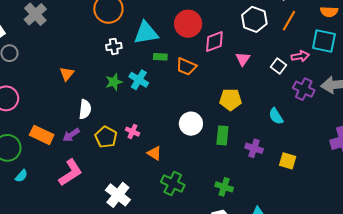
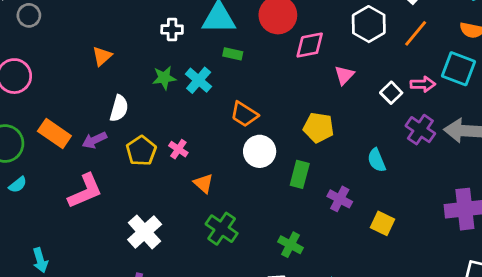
orange trapezoid: (186, 67) -> (244, 114), moved

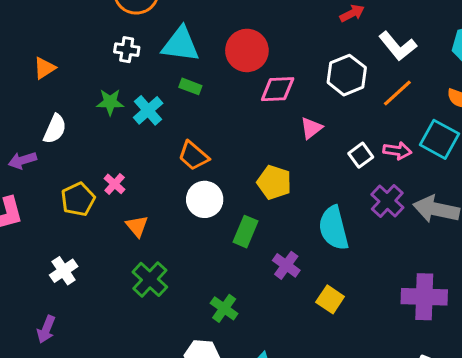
yellow pentagon: (141, 151) -> (78, 199), moved
cyan semicircle: (377, 160) -> (334, 228), size x1.6
white cross: (145, 232) -> (64, 271), size x0.7

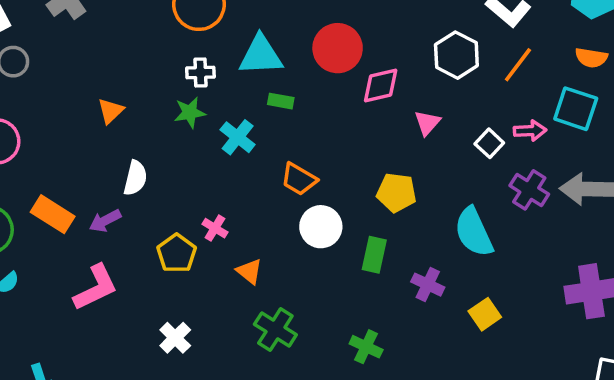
green star: (110, 102) -> (190, 113), moved
yellow square: (330, 299) -> (485, 314), turned 32

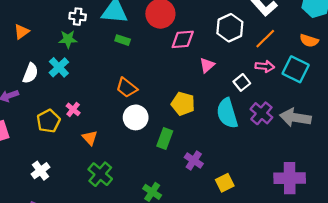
pink arrow: (530, 131) -> (265, 66), moved
cyan cross: (238, 137) -> (59, 67), moved
cyan semicircle: (474, 232) -> (227, 113), moved

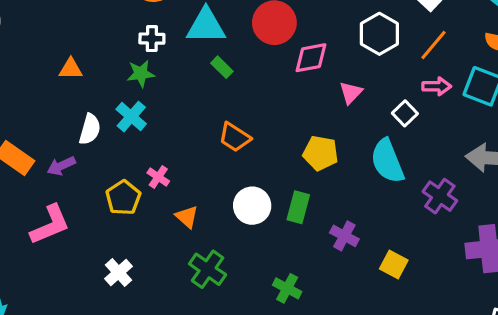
orange triangle: (22, 32) -> (71, 69), turned 42
green rectangle: (123, 40) -> (222, 67), turned 32
purple cross: (261, 113) -> (440, 196), moved
white circle: (136, 117) -> (252, 206), moved
yellow square: (225, 183) -> (394, 265), turned -30

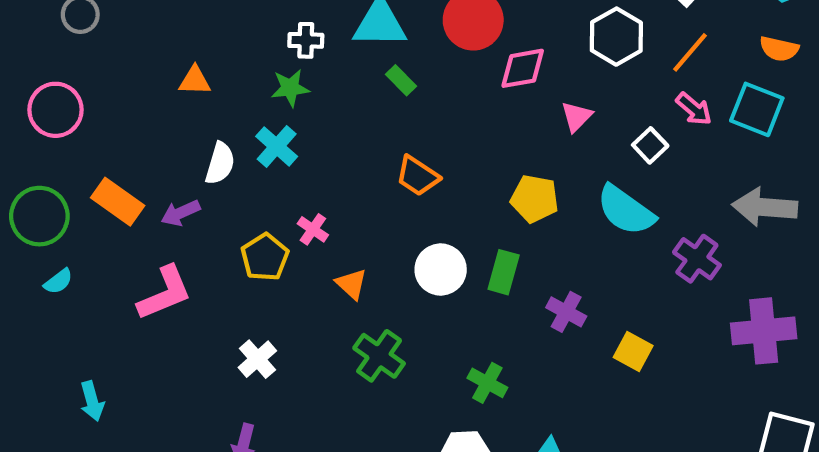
pink arrow: (437, 86) -> (694, 109), turned 40
cyan semicircle: (387, 161) -> (626, 210), turned -33

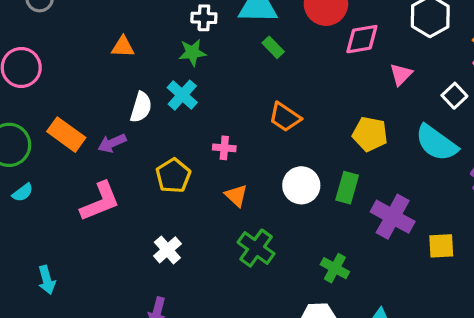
pink cross: (313, 229) -> (224, 148), moved, turned -30
purple cross: (566, 312) -> (393, 217), size x1.5
yellow square: (633, 352) -> (441, 246), turned -32

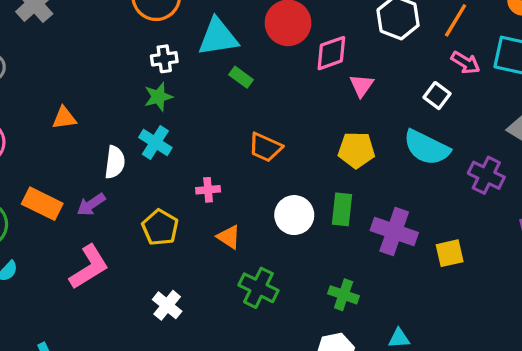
orange triangle: (123, 47) -> (64, 118), moved
pink triangle: (401, 74) -> (362, 85), moved

